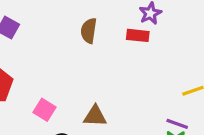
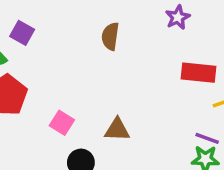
red rectangle: (138, 35) -> (198, 73), moved, size x1.4

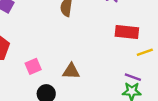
pink square: (62, 123) -> (33, 66), turned 35

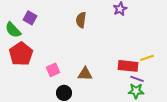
red rectangle: (127, 32) -> (128, 66), moved

